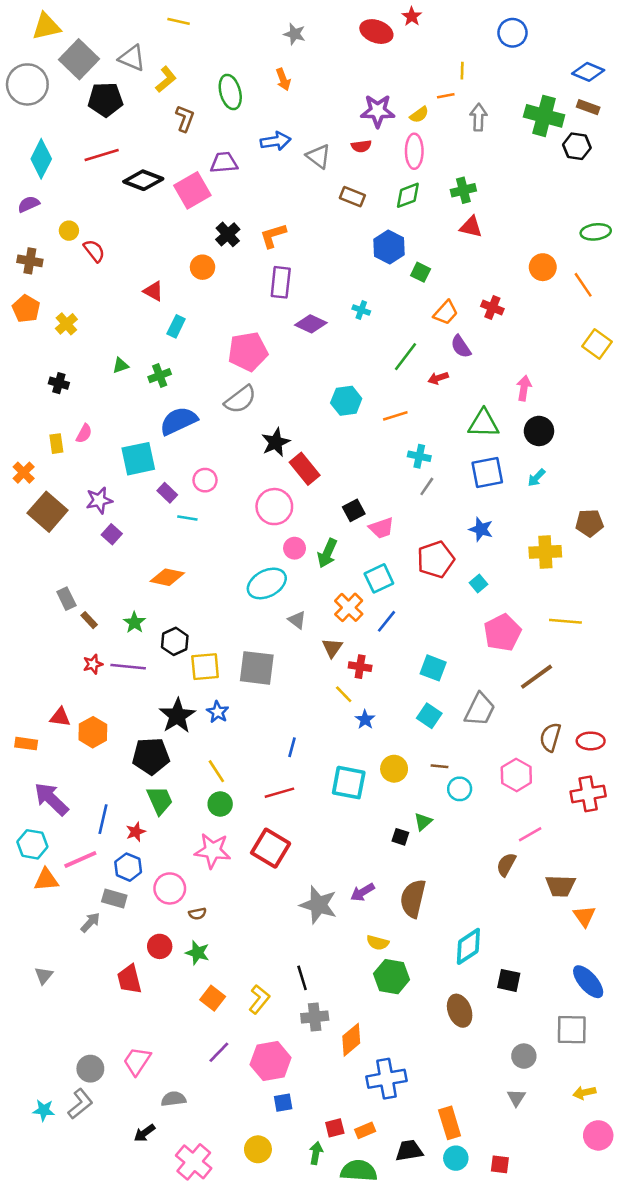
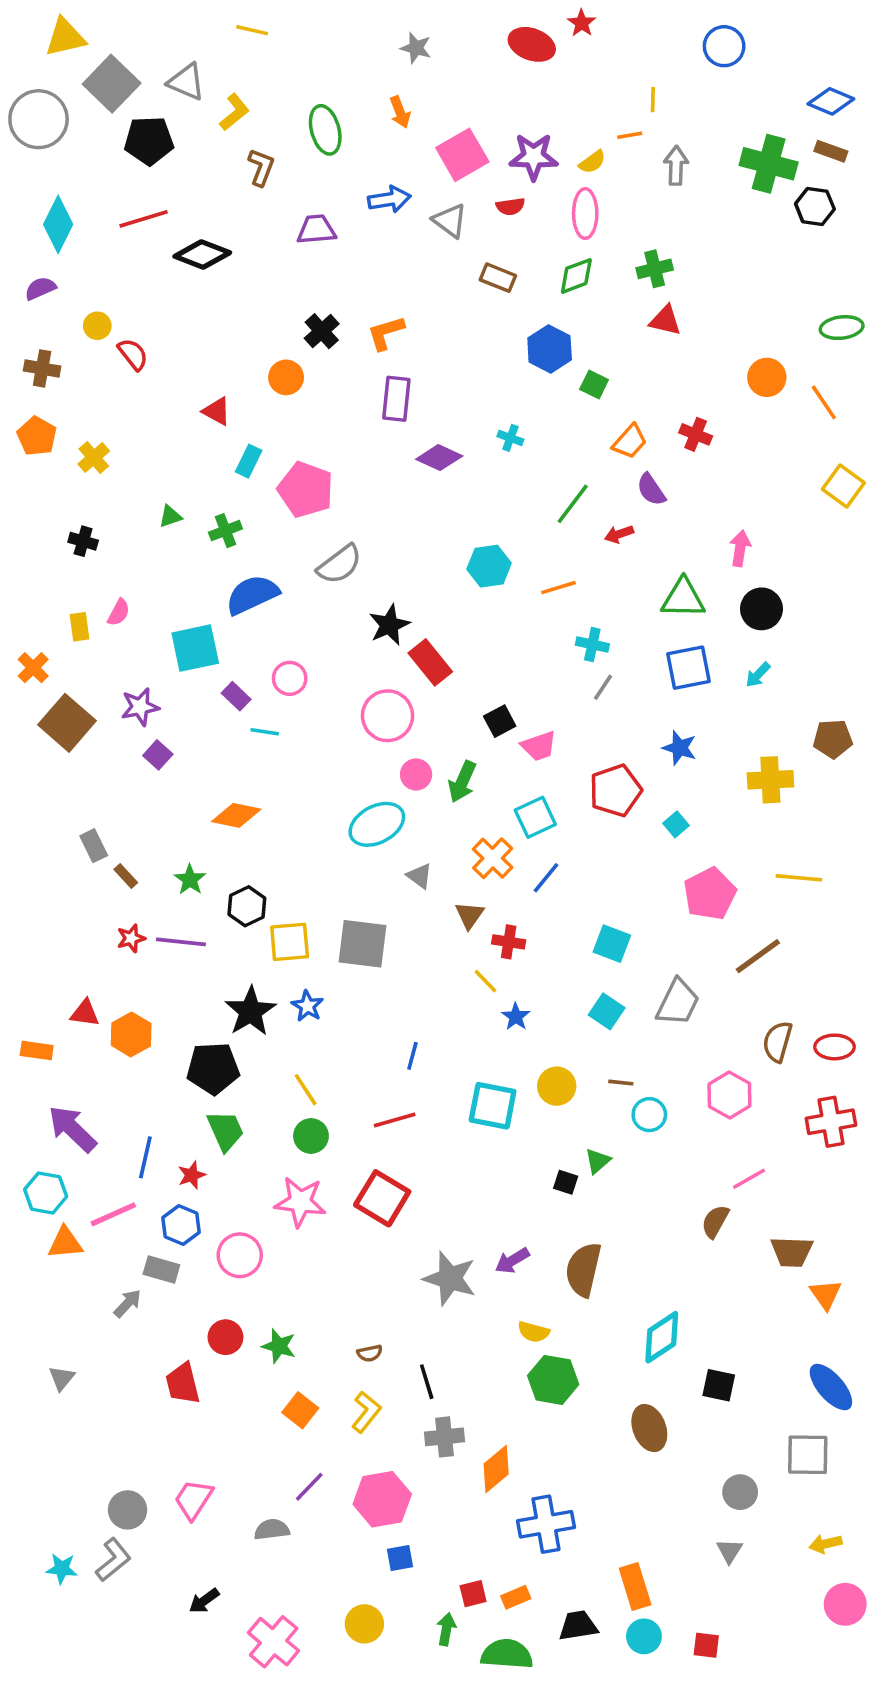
pink square: (192, 190) -> (462, 155), moved
pink pentagon: (248, 352) -> (306, 490), moved, turned 30
brown semicircle: (197, 914) -> (370, 1353), moved
gray semicircle: (174, 1099) -> (272, 1530), moved

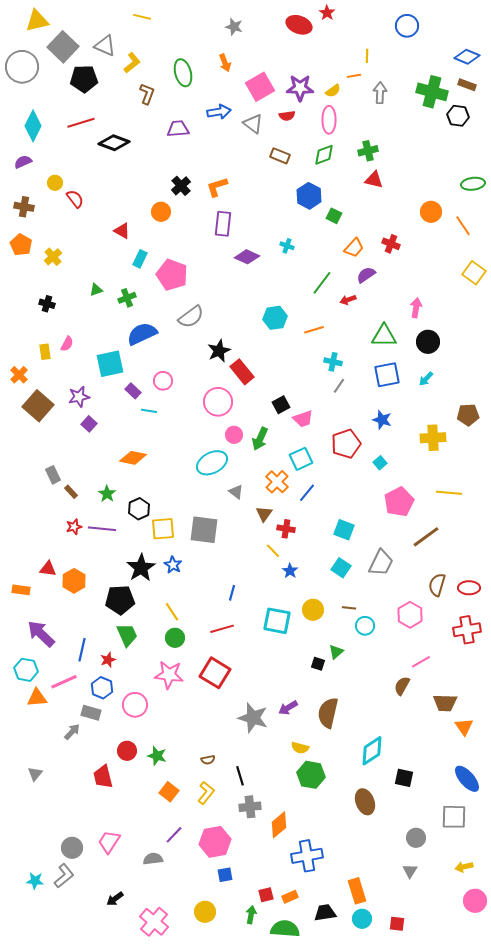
purple semicircle: (651, 490) -> (366, 275), turned 90

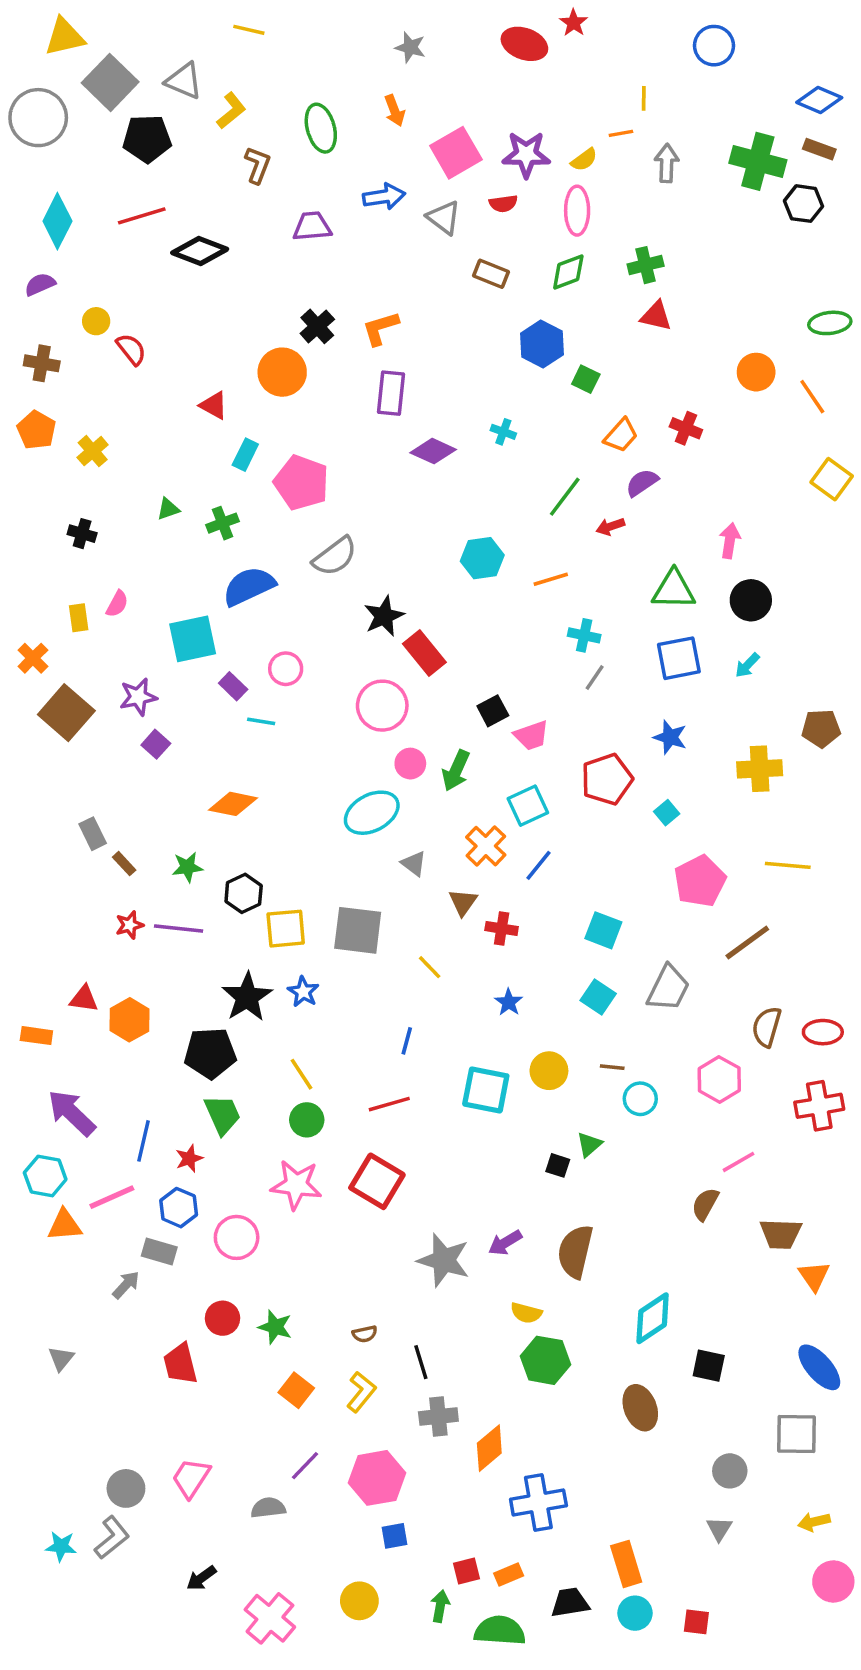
orange circle: (161, 212) -> (282, 372), size x1.4
green star: (107, 494) -> (187, 867), turned 30
yellow line: (273, 551) -> (430, 967), moved

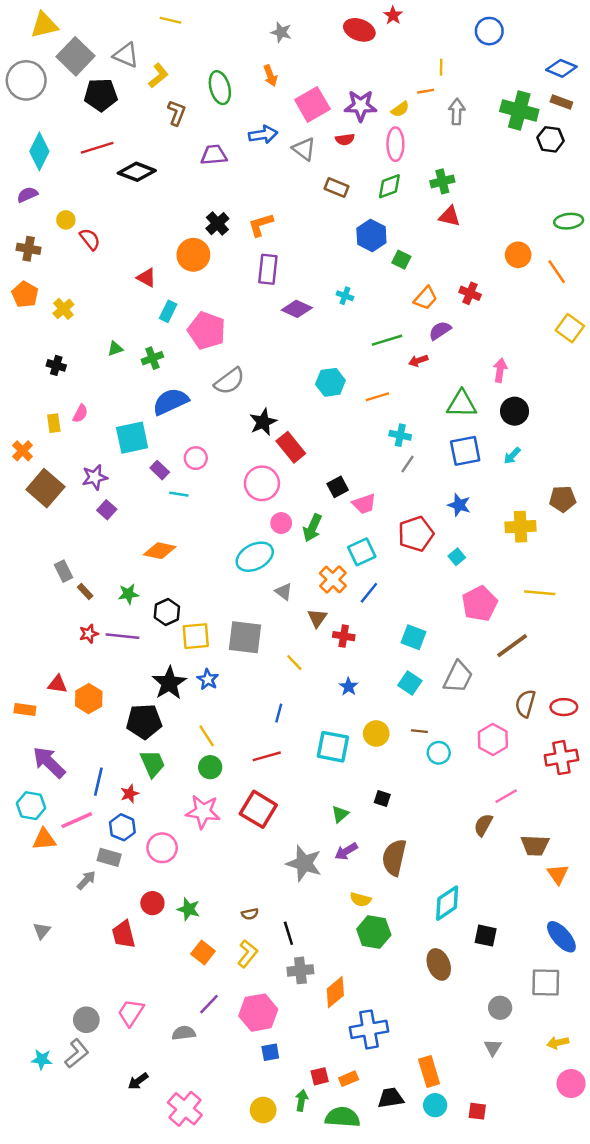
green line: (565, 497) -> (387, 340), turned 36
green triangle: (589, 1144) -> (340, 814), moved
yellow circle: (359, 1601) -> (263, 1110), moved

